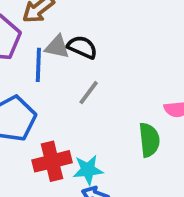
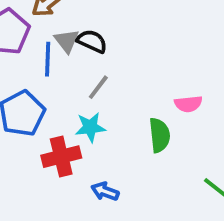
gray triangle: (57, 47) -> (67, 41), turned 40
cyan star: (88, 170) -> (90, 127), moved

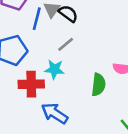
blue arrow: (105, 191) -> (55, 113), size x1.5

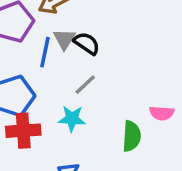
red cross: (31, 84) -> (23, 131), moved

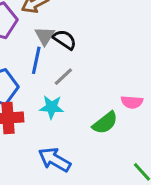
blue line: (45, 52) -> (36, 60), moved
green semicircle: (132, 136) -> (105, 123), turned 48

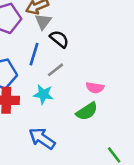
gray triangle: (45, 36) -> (43, 22), moved
pink semicircle: (132, 102) -> (95, 88), moved

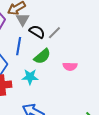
gray line: (55, 70) -> (54, 33), moved
green semicircle: (87, 111) -> (42, 56), moved

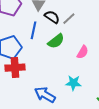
pink semicircle: (70, 66) -> (83, 52), turned -64
cyan star: (30, 77) -> (73, 83), moved

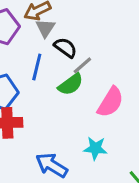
gray line: (69, 19) -> (82, 65), moved
pink semicircle: (83, 52) -> (110, 102), size x1.5

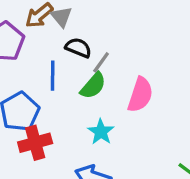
gray triangle: (45, 28) -> (61, 17), moved
cyan star: (95, 148) -> (101, 132), moved, turned -30

